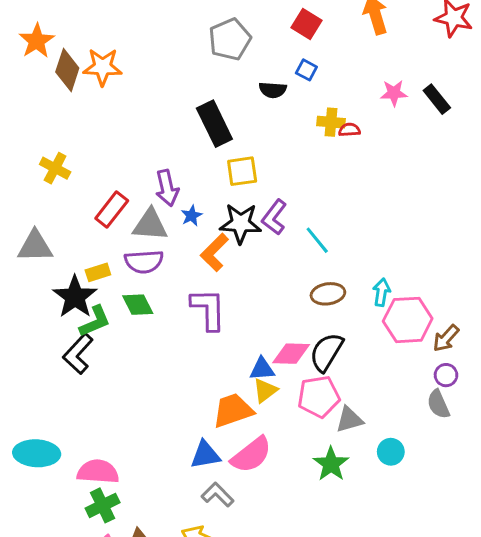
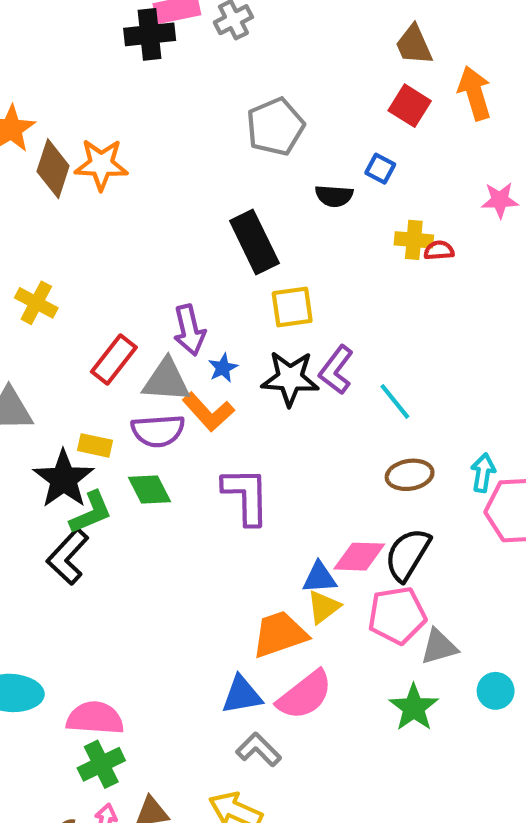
red square: (306, 24) -> (410, 106), moved
orange L-shape: (214, 252) -> (208, 412), moved, turned -87
yellow rectangle: (98, 272) -> (95, 445), turned 30

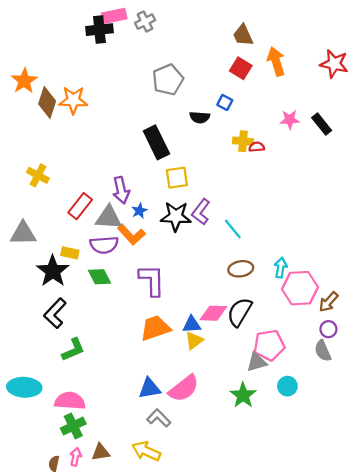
green L-shape: (91, 513) -> (73, 350), moved
pink pentagon: (397, 615) -> (269, 345), moved
orange trapezoid: (280, 634) -> (155, 328), moved

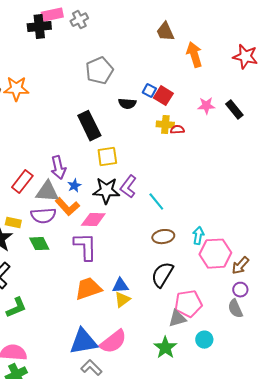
red square: (241, 68) -> (163, 96), moved
pink diamond: (213, 313) -> (93, 220), moved
blue triangle: (150, 388) -> (83, 342), size x1.4

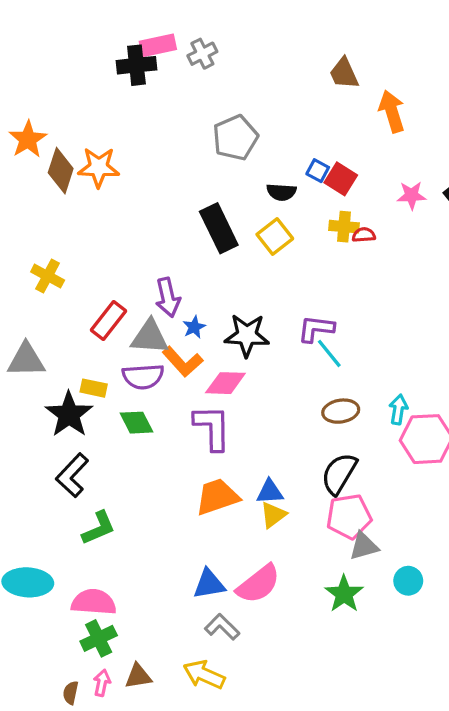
yellow square: (107, 157) -> (275, 237), moved, turned -30
purple L-shape: (128, 187) -> (316, 329), moved, turned 60
pink pentagon: (188, 304) -> (349, 516), moved
blue triangle: (83, 342) -> (209, 584), size x0.7

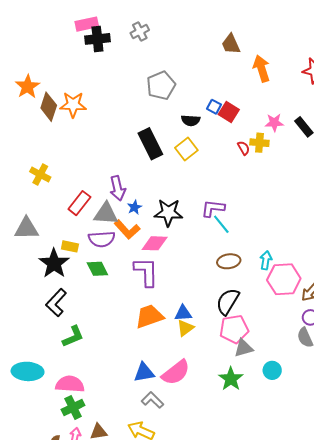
pink rectangle: (158, 45) -> (87, 24), moved
yellow cross: (344, 227) -> (259, 143), moved
red semicircle: (364, 235) -> (244, 148), turned 64

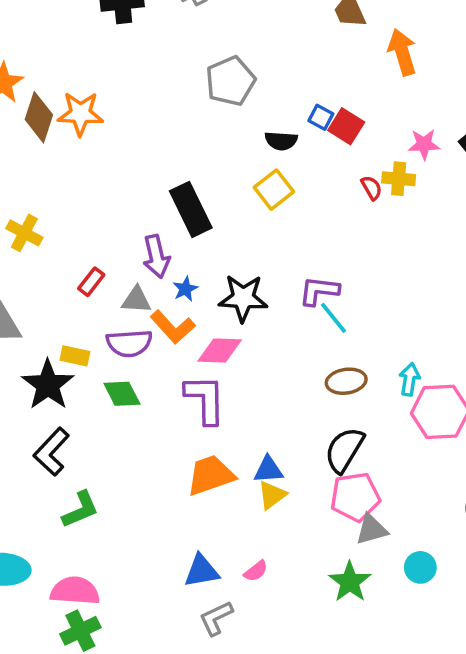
black rectangle: (150, 144) -> (191, 209), moved
red rectangle: (79, 203) -> (91, 282), size x0.7
gray triangle: (106, 214) -> (136, 300), size x0.7
pink semicircle: (176, 372) -> (256, 571), size x0.5
gray L-shape: (152, 400) -> (216, 618), turned -70

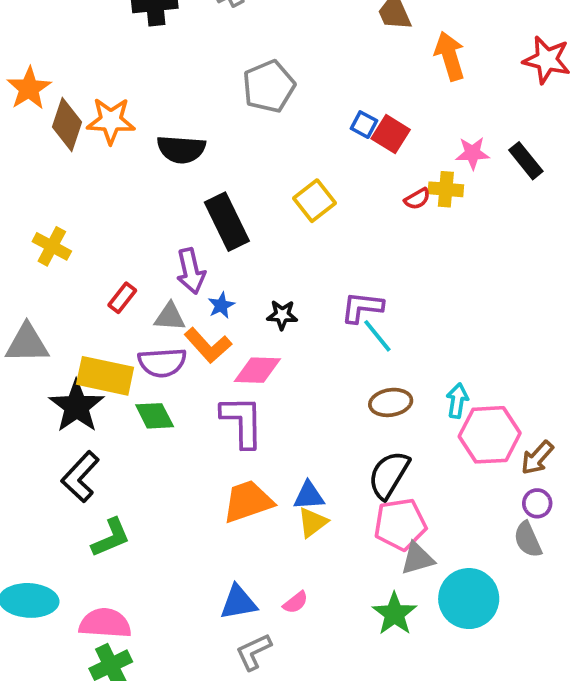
black semicircle: (281, 141) -> (181, 149), moved, size x1.4
red semicircle: (371, 188) -> (417, 199), turned 90
black star: (243, 298) -> (282, 315), size x0.6
yellow rectangle: (75, 356) -> (105, 376), size x1.8
cyan circle: (420, 567) -> (469, 599), size x1.8

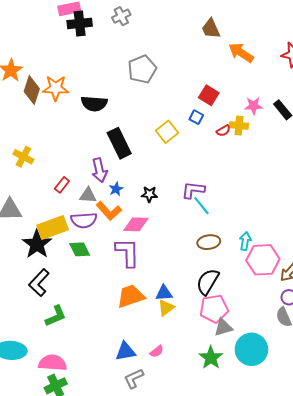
orange arrow: (450, 56) -> (241, 53), turned -40
blue square: (364, 125) -> (196, 117), moved
yellow rectangle: (105, 376) -> (53, 228), turned -32

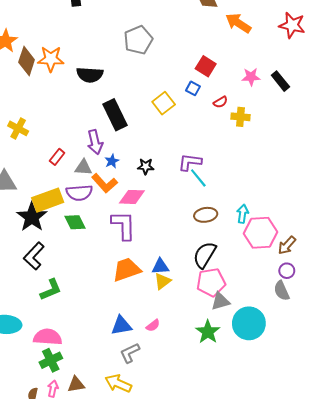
yellow cross: (239, 125) -> (240, 117), moved

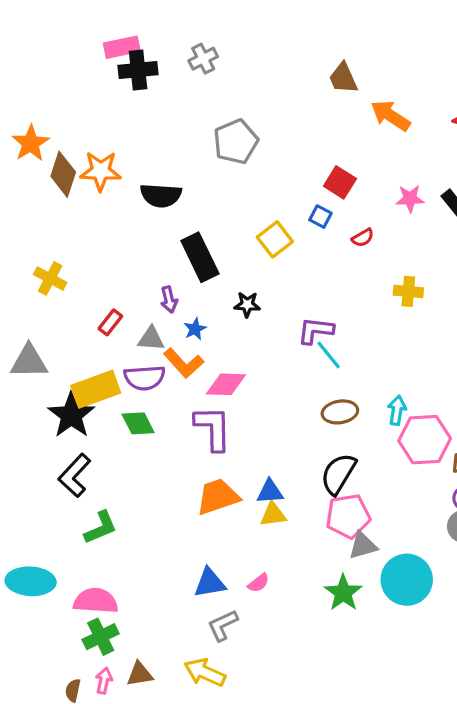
yellow cross: (240, 117) -> (408, 291), moved
purple arrow: (95, 142) -> (169, 300), size x0.7
black star: (146, 166) -> (247, 304), moved
yellow triangle: (162, 281) -> (273, 515), turned 30

